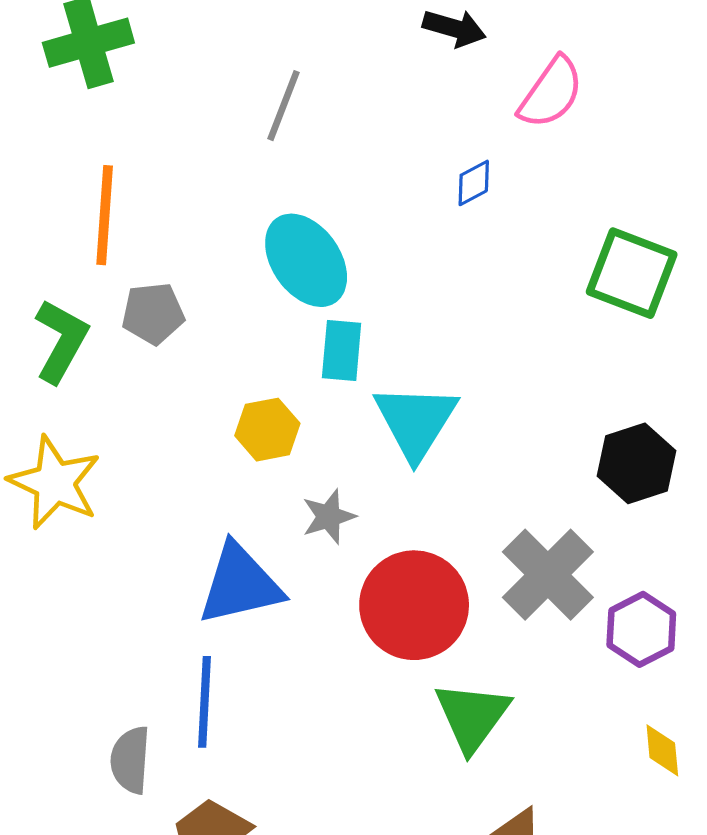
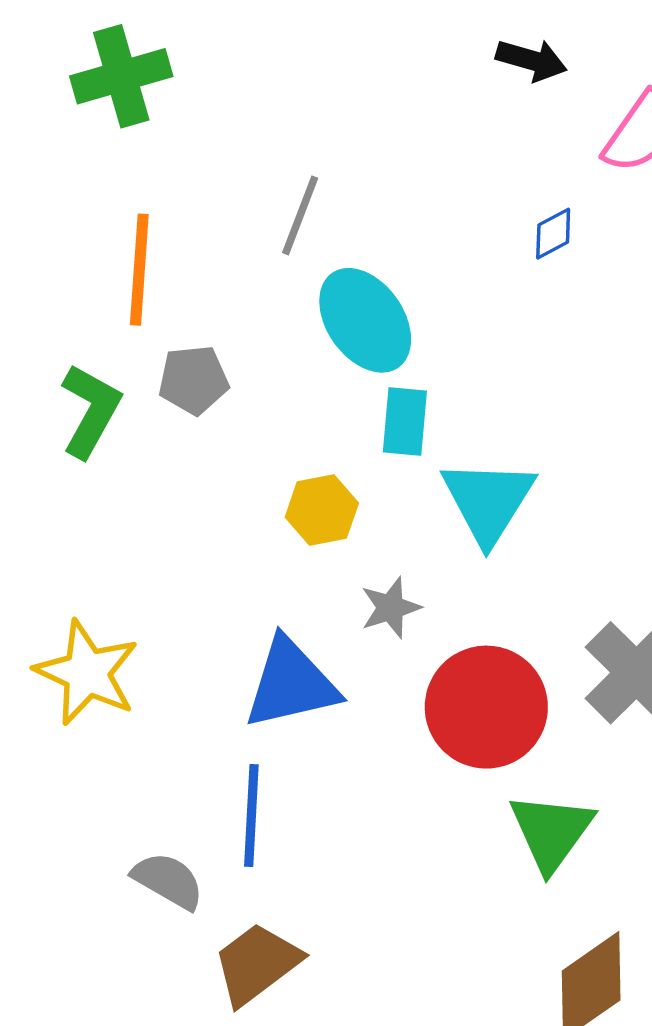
gray line: (284, 106) -> (300, 215), moved
yellow star: (55, 483) -> (87, 673), moved
gray semicircle: (130, 760) -> (168, 881), turned 116

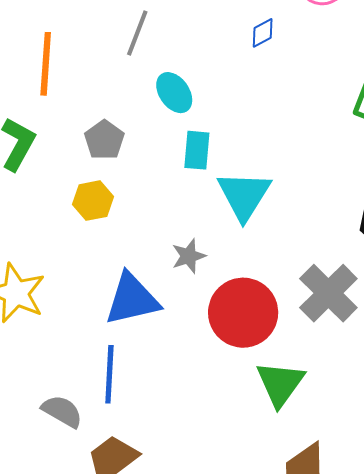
blue diamond: (553, 234) -> (263, 33), moved
cyan ellipse: (365, 320) -> (174, 93), size x0.7
gray pentagon: (193, 380) -> (104, 140), moved, turned -30
yellow hexagon: (322, 510) -> (93, 201), moved

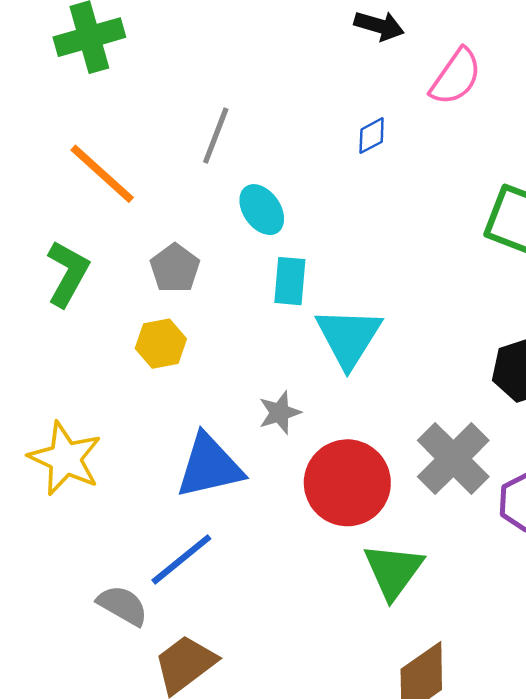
orange line: (46, 64) -> (102, 174), turned -52
blue line: (109, 374) -> (181, 559), turned 48

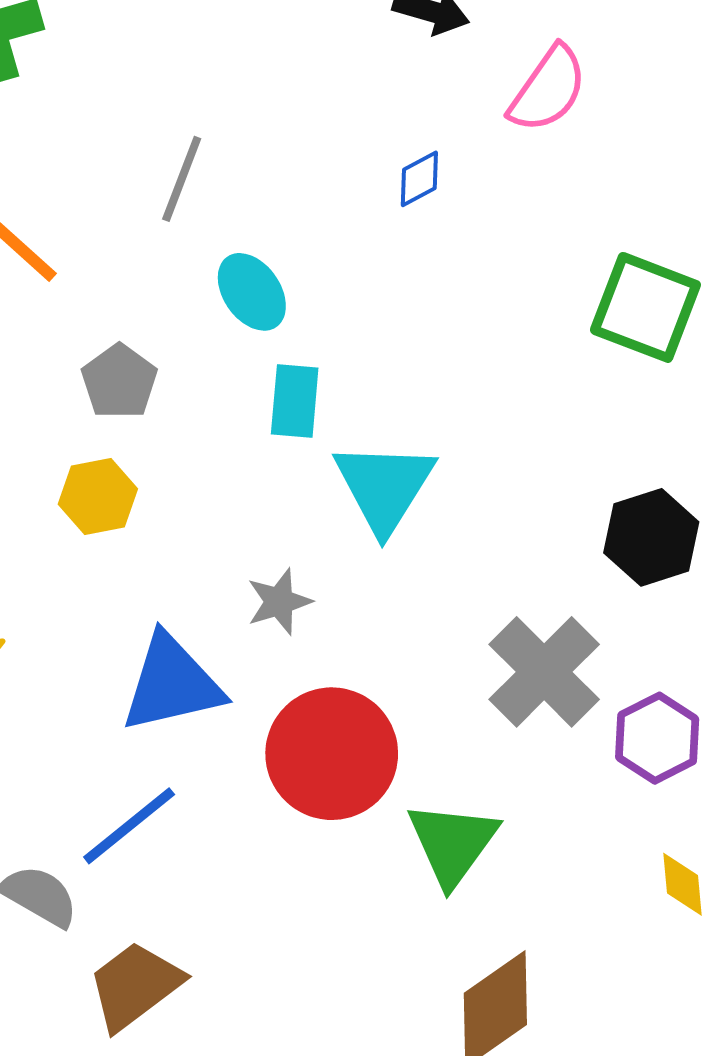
red circle: (347, 483) -> (332, 754), moved

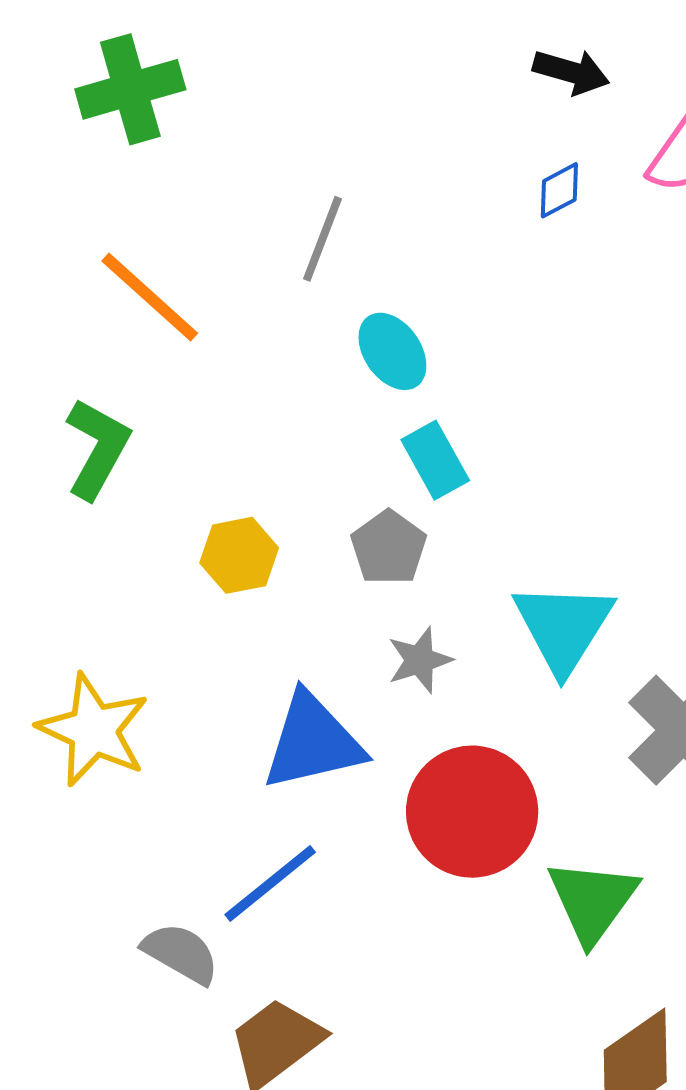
blue diamond: (419, 179) -> (559, 190), moved
gray pentagon: (119, 382) -> (389, 548), moved
cyan rectangle: (295, 401) -> (435, 460), turned -34
cyan triangle: (384, 487) -> (563, 627), moved

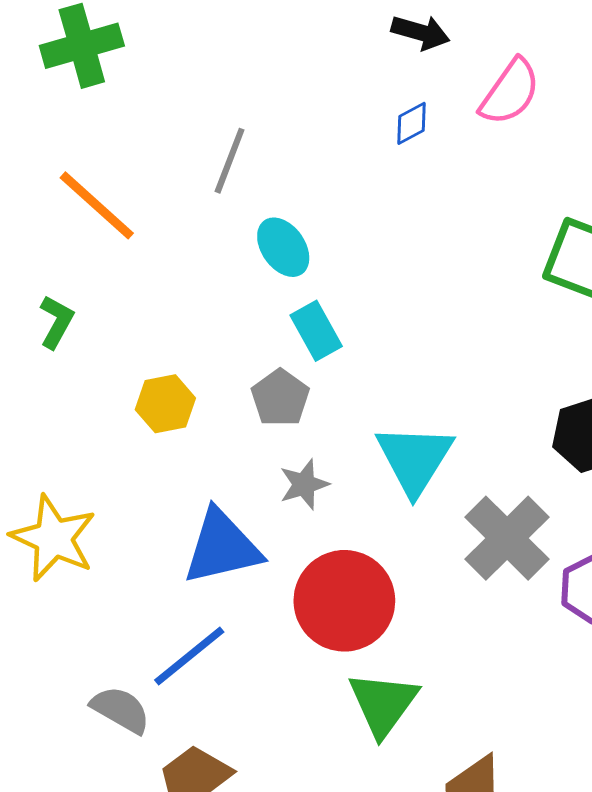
green L-shape: (97, 449) -> (56, 322), size x0.7
green triangle: (592, 901) -> (383, 704), moved

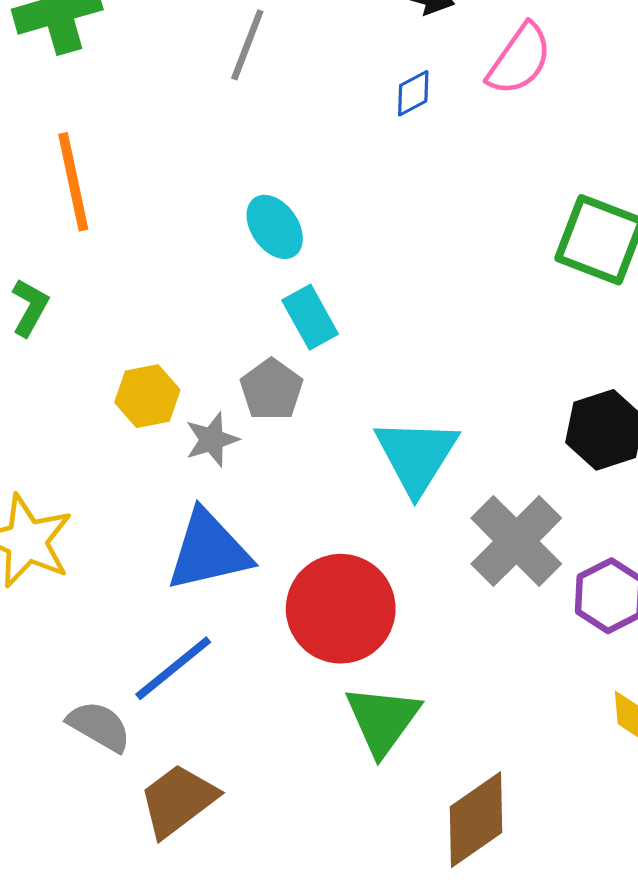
gray line: (230, 161) -> (247, 45), moved
orange line: (97, 205) -> (73, 182), turned 36
gray star: (304, 484) -> (212, 440), moved

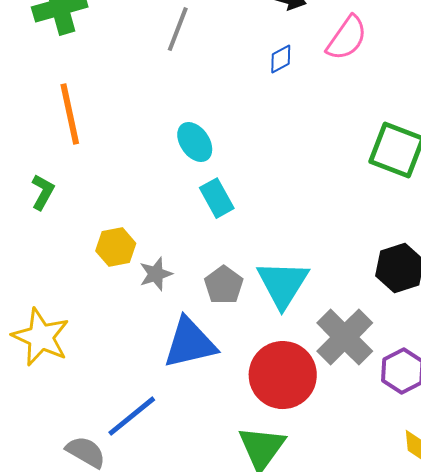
gray pentagon: (271, 390) -> (224, 285), moved
blue triangle: (209, 551) -> (190, 343), moved
red circle: (341, 609) -> (283, 375), moved

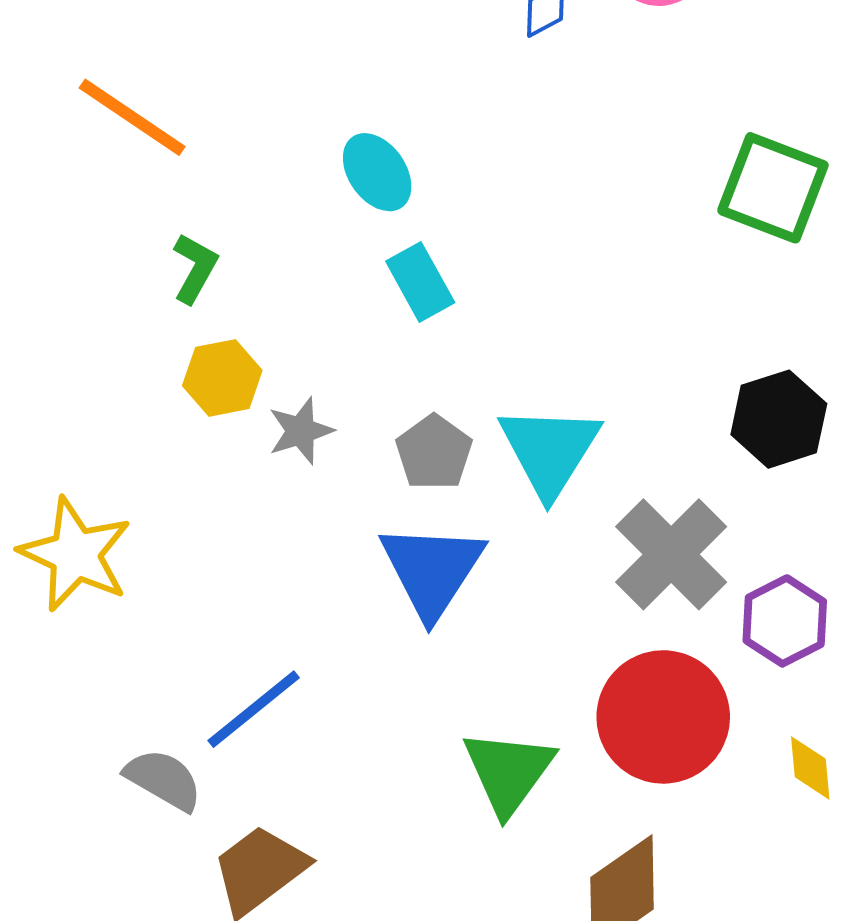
orange line: (70, 114) -> (132, 117), turned -44
green L-shape: (43, 192) -> (195, 268), moved
blue triangle: (190, 343) -> (432, 570), moved, turned -44
red circle: (283, 375) -> (663, 717), moved

